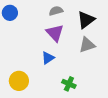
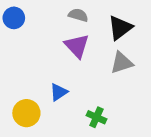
gray semicircle: (56, 11) -> (78, 15), turned 32
blue triangle: (48, 58) -> (59, 92), moved

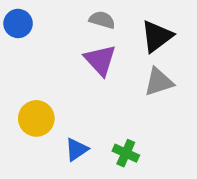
blue triangle: (59, 92) -> (76, 149), moved
yellow circle: (26, 113) -> (36, 118), moved

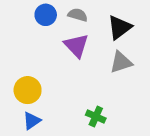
blue circle: (18, 23) -> (46, 15), moved
blue triangle: (76, 149) -> (32, 121), moved

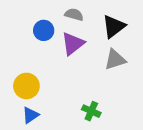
blue circle: (46, 15) -> (44, 30), moved
purple triangle: (76, 45) -> (73, 44), turned 35

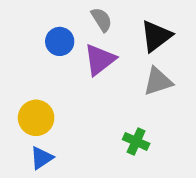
gray semicircle: (74, 15) -> (102, 20), turned 42
green cross: (91, 111) -> (136, 141), moved

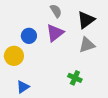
blue circle: (60, 41) -> (29, 36), moved
yellow circle: (36, 118) -> (14, 56), moved

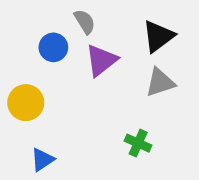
gray semicircle: (56, 11) -> (85, 22), moved
blue circle: (29, 36) -> (53, 47), moved

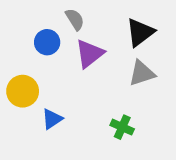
blue triangle: (42, 160) -> (52, 119), moved

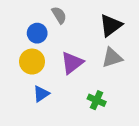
purple triangle: (90, 54) -> (72, 63), moved
yellow circle: (23, 91) -> (32, 62), moved

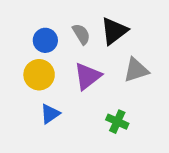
gray semicircle: (59, 15) -> (81, 34), moved
black triangle: (111, 25) -> (114, 31), moved

